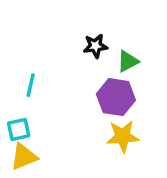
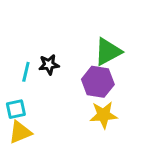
black star: (95, 46) -> (49, 65), moved
green triangle: (128, 61) -> (108, 52), size x1.5

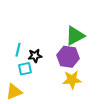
black star: (49, 65) -> (35, 56), moved
cyan square: (16, 109) -> (25, 69), moved

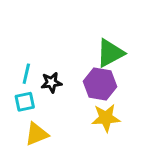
cyan square: (25, 69) -> (25, 102), moved
yellow triangle: (14, 92) -> (37, 134), moved

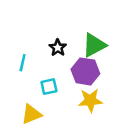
black star: (51, 83) -> (58, 48), moved, turned -30
cyan square: (25, 102) -> (49, 87), moved

